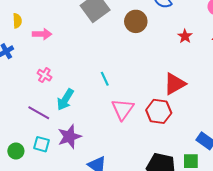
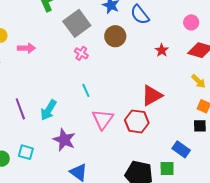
pink cross: (44, 75) -> (81, 53), moved
purple line: (39, 113) -> (20, 109), moved, turned 40
purple star: (69, 137) -> (64, 140), moved, turned -30

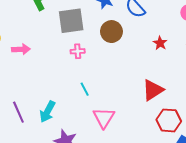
gray square: (77, 23) -> (71, 21), turned 32
pink cross: (81, 53) -> (78, 51), turned -32
red hexagon: (137, 121) -> (169, 120), moved

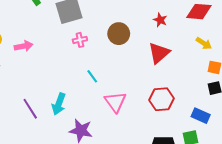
brown circle: (111, 32) -> (119, 34), moved
red triangle: (153, 90) -> (159, 53), moved
red hexagon: (169, 120) -> (162, 99), moved

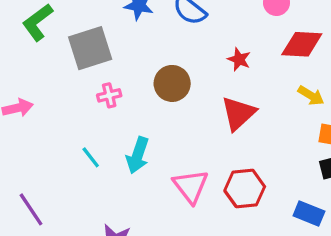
cyan line: (92, 76) -> (91, 157), moved
pink triangle: (115, 102) -> (191, 186), moved
cyan arrow: (59, 104) -> (138, 155), moved

